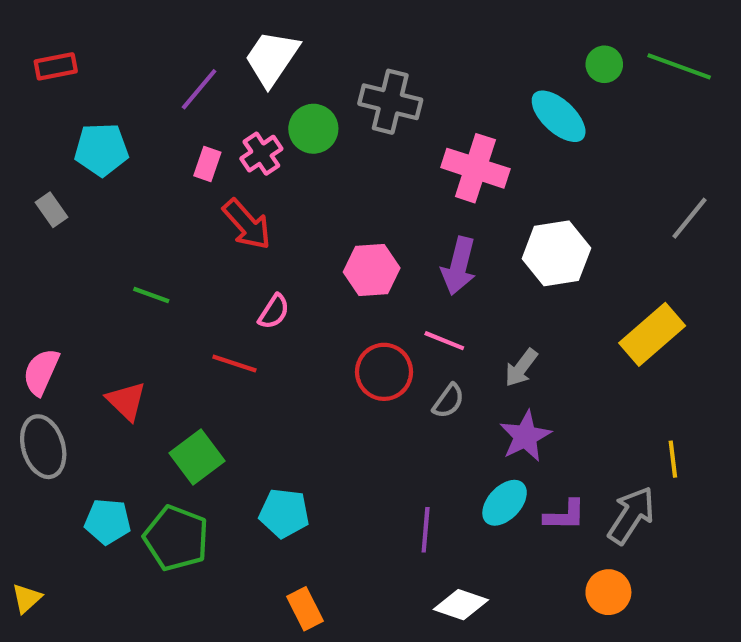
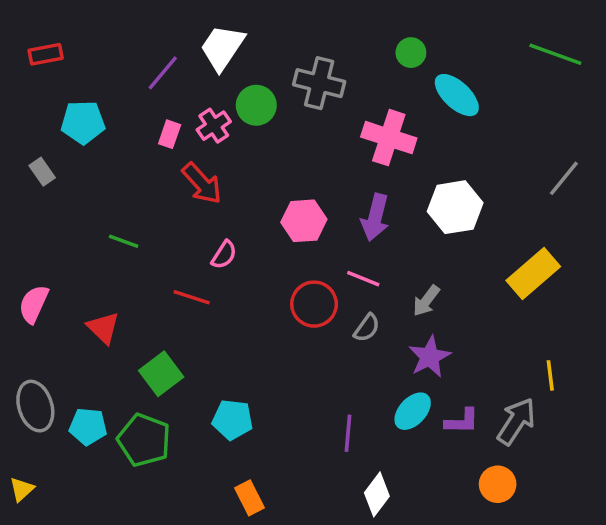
green circle: (604, 64) -> (411, 53), moved
gray ellipse: (43, 447) -> (35, 406), moved
white diamond: (461, 605) -> (377, 494), turned -72

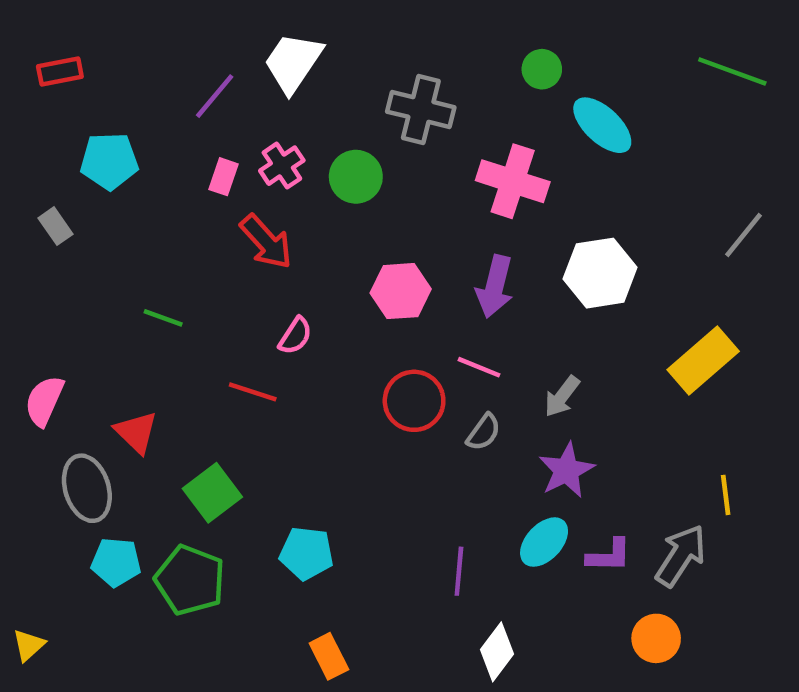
green circle: (256, 105) -> (356, 177), moved
gray ellipse: (35, 406) -> (87, 488), moved

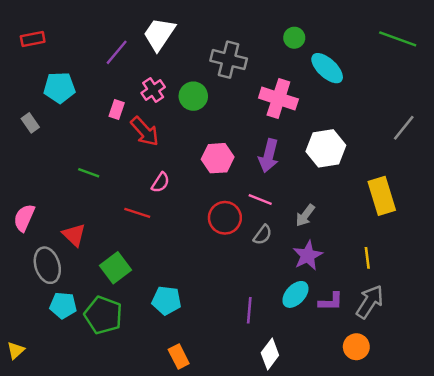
pink rectangle: (224, 177) -> (117, 109), moved
yellow rectangle: (703, 360) -> (382, 196), turned -66
yellow line: (726, 495) -> (367, 258), moved

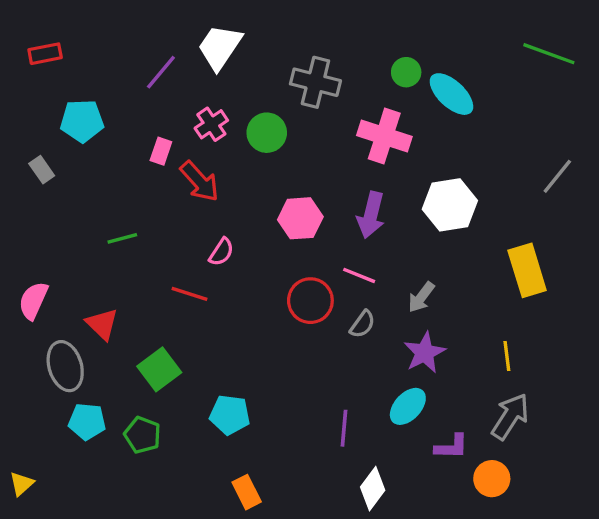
green circle: (294, 38) -> (406, 72), moved
green line: (89, 173) -> (122, 238), turned -35
purple L-shape: (331, 302) -> (451, 447), moved
green pentagon: (103, 315) -> (142, 435), size x0.7

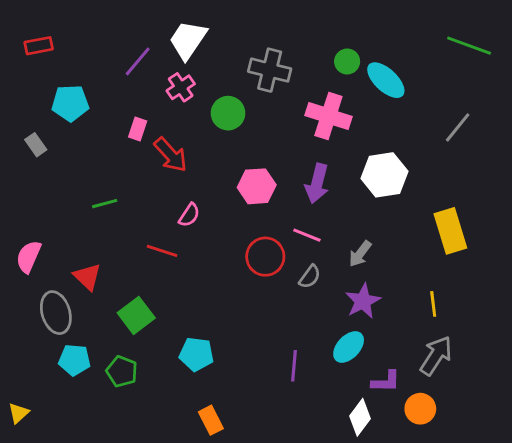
pink cross: (211, 124) -> (181, 87), moved
gray line: (557, 176) -> (458, 127), moved
white diamond: (373, 489) -> (360, 417), moved

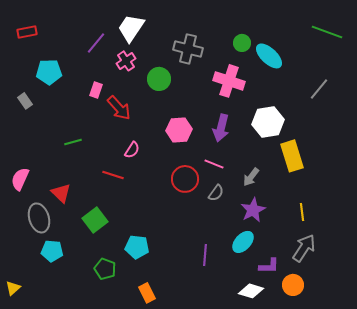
yellow rectangle: (450, 231) -> (292, 156), moved
green pentagon: (122, 371) -> (105, 269), moved
white diamond: (360, 417) -> (251, 291), turned 70

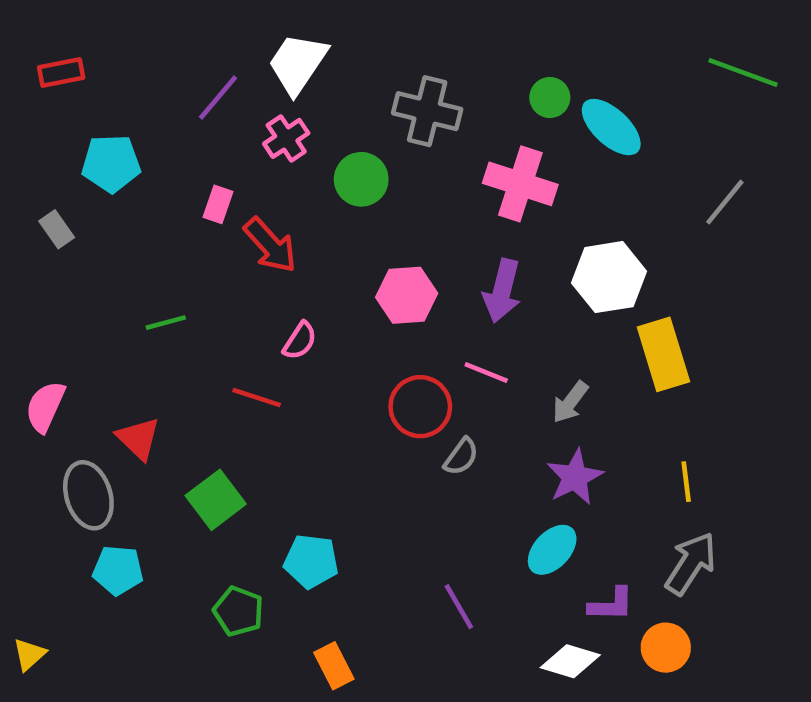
gray semicircle: (216, 193) -> (461, 457), moved
purple line: (205, 255) -> (459, 607), moved, turned -35

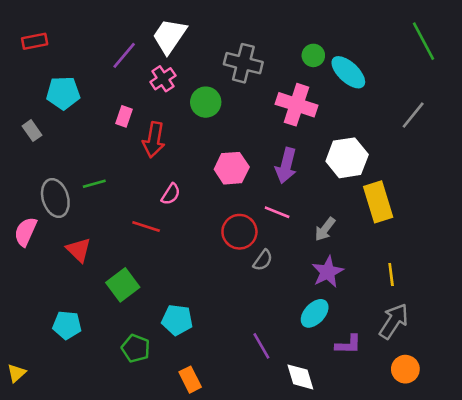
green line: (743, 72) -> (424, 41), turned 42
red arrow: (270, 245) -> (154, 140), turned 52
gray ellipse: (88, 495) -> (55, 198), moved
orange circle: (666, 648) -> (405, 369), moved
white diamond: (570, 661) -> (300, 377), moved, turned 56

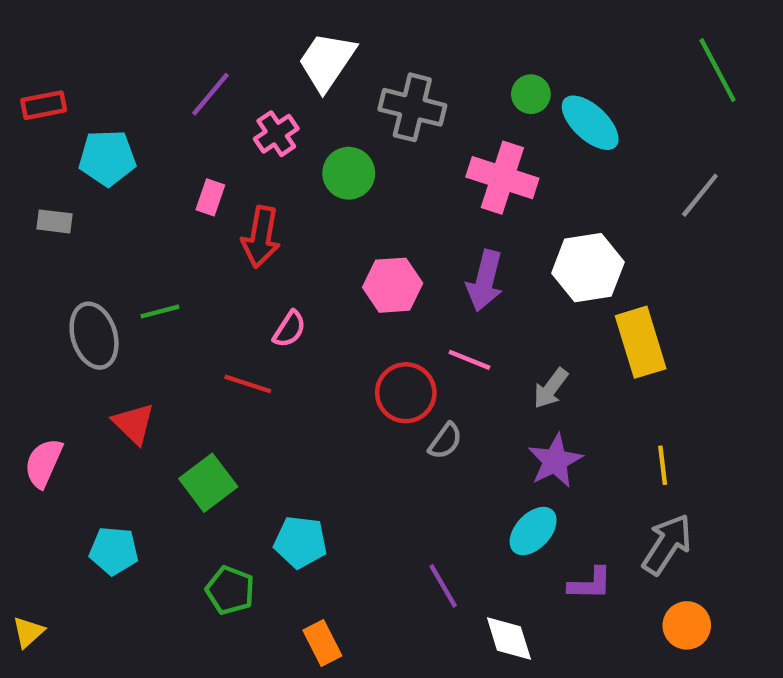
white trapezoid: (169, 36) -> (327, 61), moved
red rectangle: (35, 41) -> (44, 105), moved
gray rectangle: (32, 131) -> (55, 221), turned -48
pink semicircle: (26, 232) -> (44, 463), moved

